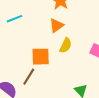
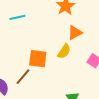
orange triangle: (56, 25) -> (75, 33), moved

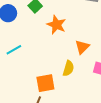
orange triangle: (75, 33) -> (82, 47), moved

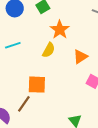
yellow semicircle: (68, 68) -> (49, 50), moved

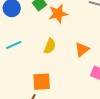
orange star: (60, 30) -> (58, 14), moved, turned 30

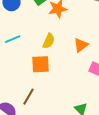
orange square: (42, 82) -> (40, 64), moved

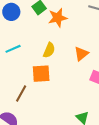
brown line: (28, 97) -> (21, 94), moved

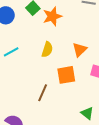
orange square: (41, 74) -> (66, 75), moved
brown line: (21, 94) -> (43, 93), moved

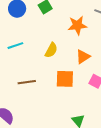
orange star: (52, 16) -> (77, 25), moved
brown line: (43, 93) -> (27, 82), moved, turned 48

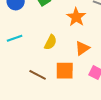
orange star: (77, 25) -> (76, 17), turned -30
brown line: (27, 82) -> (38, 75), moved, turned 36

